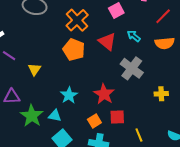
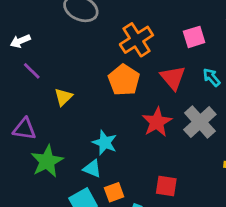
red star: (104, 94) -> (157, 122), moved
cyan star: (69, 95) -> (105, 143), turned -30
cyan triangle: (55, 116) -> (92, 169), moved
orange square: (94, 121) -> (114, 192), moved

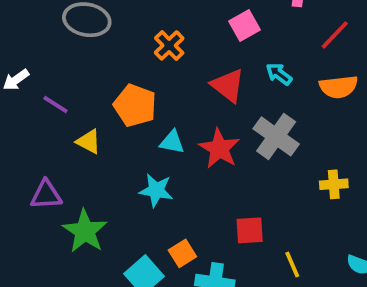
orange cross: (136, 40) -> (169, 45), size x0.7
purple line: (32, 71) -> (55, 105), moved
orange pentagon: (124, 80) -> (135, 105), moved
yellow triangle: (63, 97) -> (89, 142), turned -36
cyan triangle: (92, 169) -> (172, 142), moved

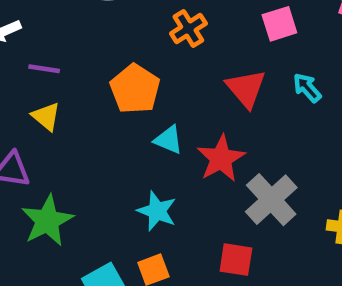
purple line: (55, 105) -> (44, 69), turned -36
gray cross: (276, 136) -> (271, 200), moved
yellow triangle: (89, 142) -> (46, 116), moved
cyan star: (156, 190) -> (157, 211), moved

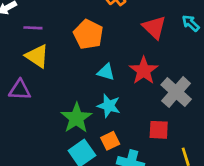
yellow triangle: (46, 116) -> (37, 56), size x1.4
cyan triangle: (168, 140) -> (106, 72), moved
green star: (47, 221) -> (76, 118), moved

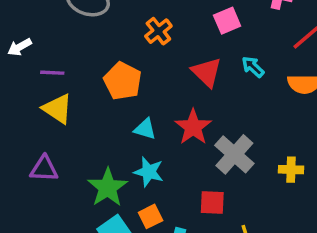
purple triangle: (20, 90) -> (44, 169), moved

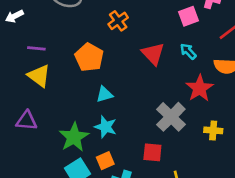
pink square: (227, 21) -> (189, 16), moved
white arrow: (20, 47) -> (14, 16), moved
red star: (193, 127) -> (200, 88), moved
cyan triangle: (145, 129) -> (104, 94), turned -36

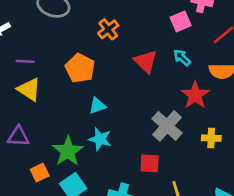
orange square: (105, 161) -> (40, 173), moved

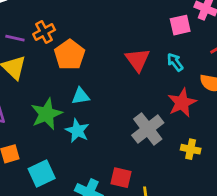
orange cross: (108, 29) -> (44, 32), moved
green star: (68, 151) -> (46, 114), moved
red square: (150, 163) -> (121, 178), moved

